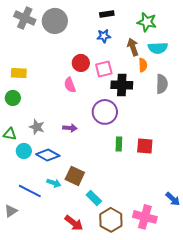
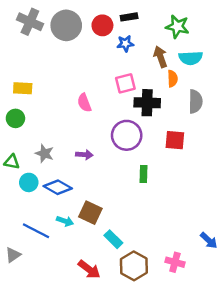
red circle: (81, 63) -> (102, 25), moved
red square: (145, 146) -> (175, 140), moved
pink cross: (145, 217) -> (175, 262), size x0.7

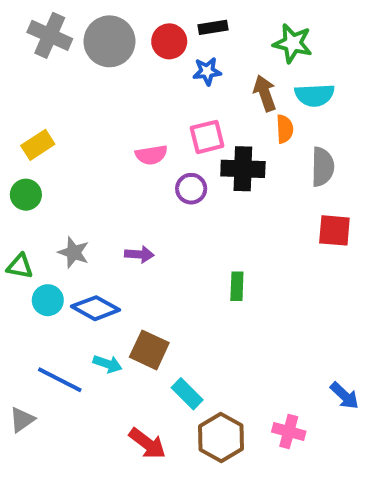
yellow rectangle: (23, 88) -> (38, 145), turned -36
pink semicircle: (84, 103) -> (151, 155), moved, turned -78
purple circle: (127, 135) -> (191, 189), moved, size x0.6
red square: (175, 140) -> (334, 230), moved

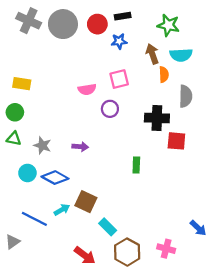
yellow rectangle: (38, 145) -> (22, 84), turned 42
black cross: (243, 169) -> (157, 118), moved
red square: (334, 230) -> (176, 141), moved
green triangle: (20, 266) -> (14, 139), moved
cyan arrow: (108, 364) -> (62, 210), turned -49

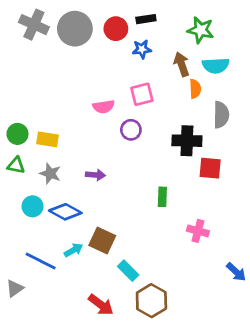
yellow rectangle: (22, 84) -> (48, 139), moved
pink cross: (166, 249) -> (198, 231), moved

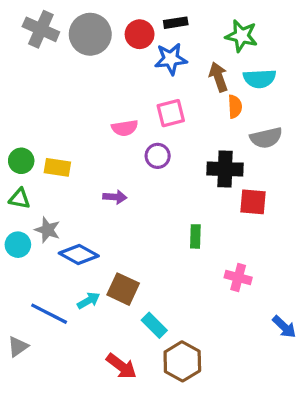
blue star: (142, 49) -> (171, 59), size x1.4
gray semicircle: (221, 115) -> (266, 138), turned 76
gray star: (50, 174) -> (47, 230), moved
purple arrow: (95, 175) -> (115, 197), moved
cyan circle: (33, 206) -> (18, 245), moved

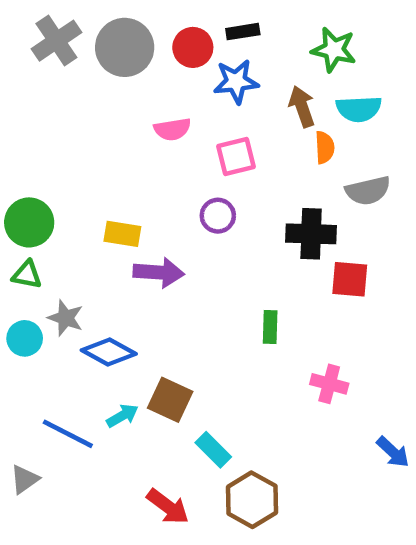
gray cross: (41, 29) -> (56, 41), turned 32
pink semicircle: (125, 128) -> (172, 129), moved
green circle: (21, 161) -> (29, 222), size x1.4
yellow rectangle: (57, 167) -> (122, 234), moved
purple arrow: (115, 197) -> (159, 272), size x1.5

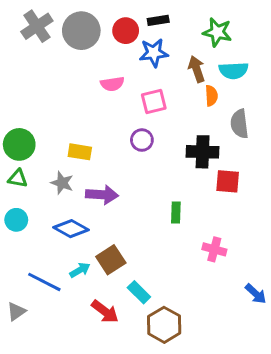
gray semicircle: (368, 191) -> (239, 124), turned 96
purple arrow: (159, 272) -> (102, 195), moved
gray star: (66, 318) -> (62, 183), moved
brown square: (170, 400) -> (111, 260), turned 32
red arrow: (168, 507) -> (105, 311), moved

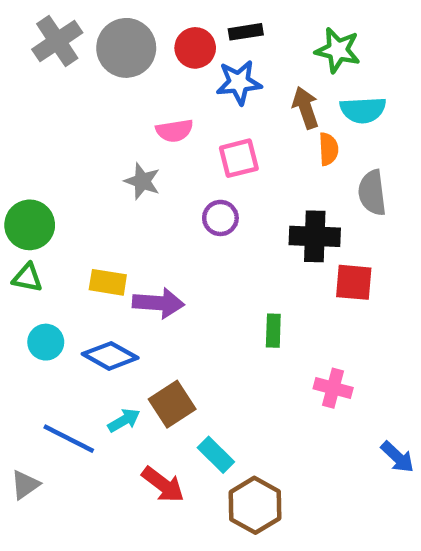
yellow rectangle: (80, 152) -> (108, 282), moved
gray star: (62, 183) -> (142, 181), moved
cyan circle: (16, 220) -> (46, 342), moved

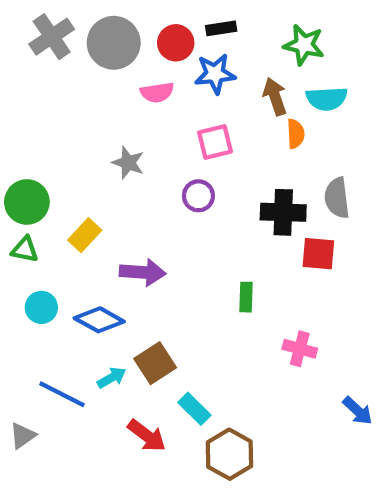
pink semicircle: (174, 131) -> (157, 92), moved
gray semicircle: (372, 193) -> (337, 198), moved
yellow rectangle: (108, 282) -> (85, 235), moved, turned -56

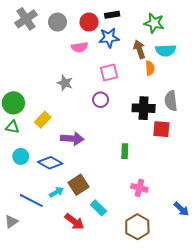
gray circle: (114, 43) -> (58, 22), size x0.7
pink cross: (300, 349) -> (139, 188), moved
brown hexagon: (229, 454) -> (137, 227), moved

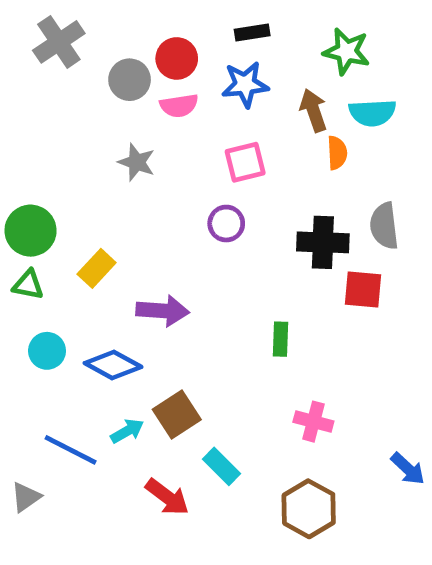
gray circle: (58, 22) -> (130, 80), moved
red circle: (89, 22) -> (177, 58), moved
gray star: (65, 83) -> (137, 162), moved

